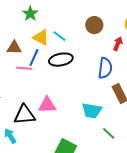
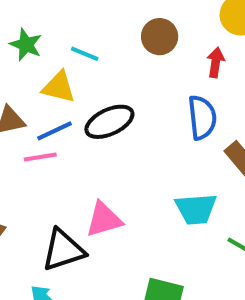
cyan line: (59, 36) -> (85, 54), moved
blue line: (34, 58) -> (54, 131), turned 54

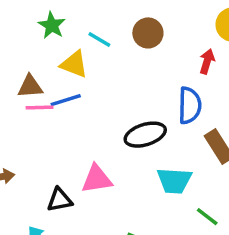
brown circle: (160, 37) -> (148, 33), moved
black ellipse: (109, 122) -> (145, 135), moved
pink line: (40, 157) -> (40, 108), moved
black triangle: (63, 250) -> (60, 200), size x0.7

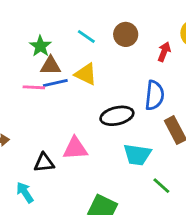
green star: (52, 25) -> (40, 46), moved
red arrow: (207, 61) -> (164, 52), moved
yellow triangle: (74, 64) -> (86, 74), moved
brown triangle: (30, 86) -> (51, 66), moved

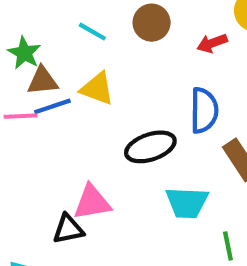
red arrow: (164, 52) -> (212, 43), turned -126
black triangle: (44, 163) -> (68, 229), moved
green line: (161, 186) -> (228, 246), turned 42

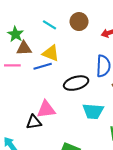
blue line: (52, 106) -> (43, 66), moved

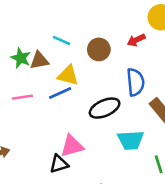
brown circle: (79, 22) -> (99, 49), moved
brown triangle: (24, 48) -> (39, 60), moved

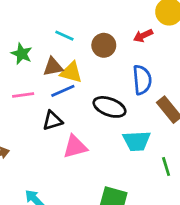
brown triangle: (39, 60) -> (53, 67), moved
black ellipse: (105, 108) -> (109, 107), turned 44
black triangle: (59, 164) -> (52, 121), moved

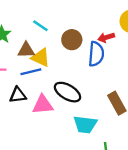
blue semicircle: (142, 80) -> (96, 54), moved
pink triangle: (75, 147) -> (43, 105), moved

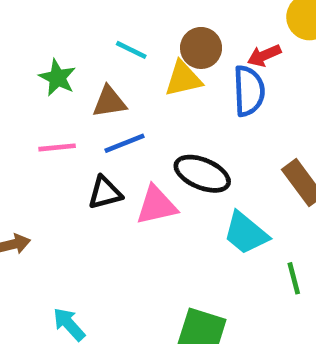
brown circle: (72, 40) -> (201, 48), moved
yellow triangle: (41, 58) -> (183, 79), moved, turned -30
cyan trapezoid: (85, 124) -> (246, 233), turned 40

